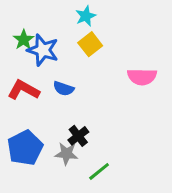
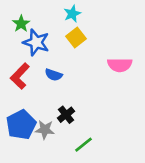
green star: (24, 40) -> (21, 24), moved
red L-shape: (24, 90) -> (20, 76), turned -75
gray star: (66, 154) -> (45, 130), moved

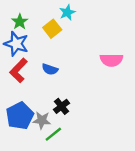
yellow square: (76, 37) -> (52, 29), moved
blue star: (36, 42) -> (16, 44), moved
green line: (83, 145) -> (53, 134), moved

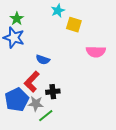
yellow square: (52, 29) -> (74, 25), moved, turned -35
red L-shape: (19, 70) -> (32, 82), moved
black cross: (61, 106) -> (53, 92), turned 32

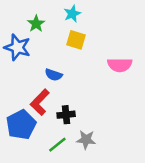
green star: (17, 19) -> (36, 24), moved
yellow square: (74, 25) -> (76, 40), moved
gray star: (36, 104) -> (86, 140), moved

